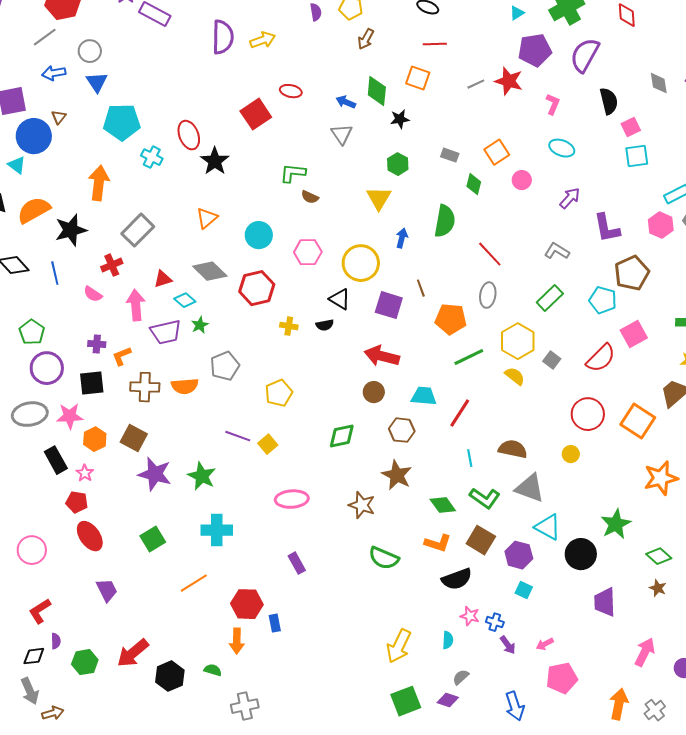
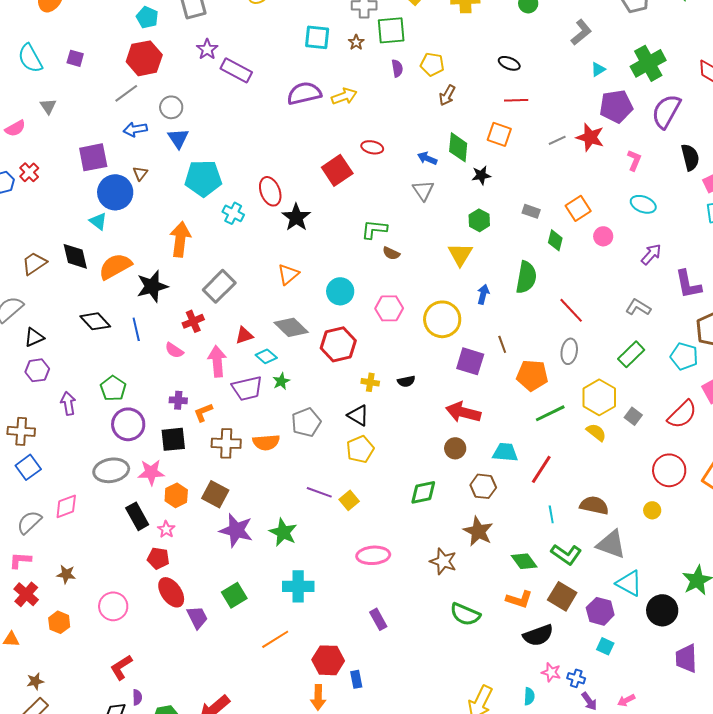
purple semicircle: (223, 37) -> (304, 93), turned -104
black triangle: (340, 299) -> (358, 415), moved
purple trapezoid: (107, 590) -> (197, 617), moved

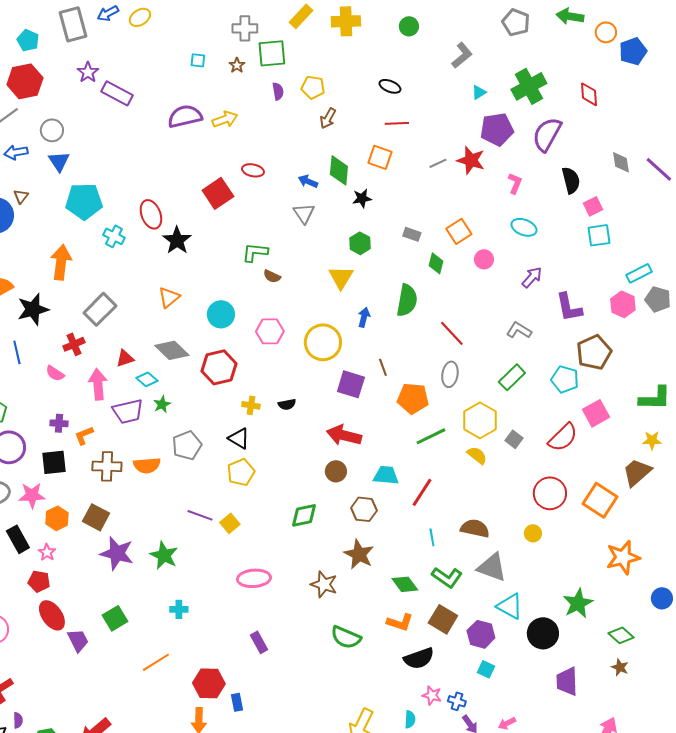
cyan square: (317, 37) -> (198, 60), size x0.6
cyan cross: (298, 586) -> (179, 609), size x0.6

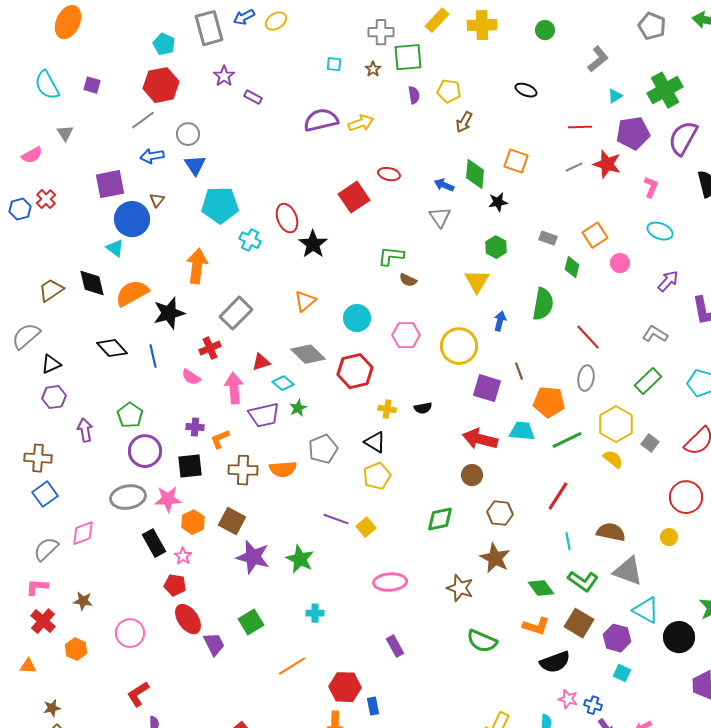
purple rectangle: (117, 93) -> (253, 97), size x0.6
red line: (397, 123) -> (580, 127), moved
cyan trapezoid: (386, 475) -> (522, 431), moved

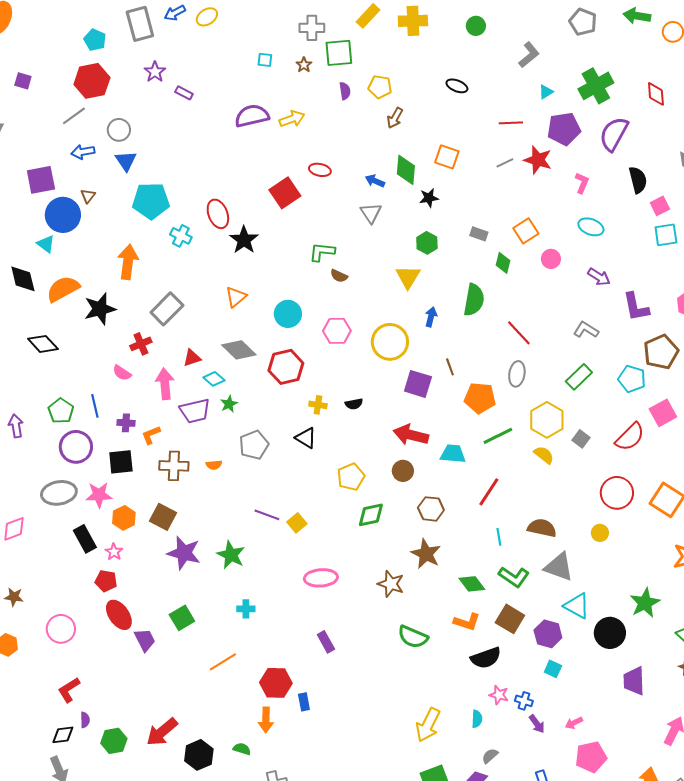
purple arrow: (668, 281) -> (599, 277), turned 80
blue line: (153, 356) -> (95, 406), moved
cyan trapezoid: (522, 431) -> (453, 454), moved
orange semicircle: (283, 469) -> (214, 465), size x0.6
yellow pentagon: (377, 476) -> (351, 477), moved

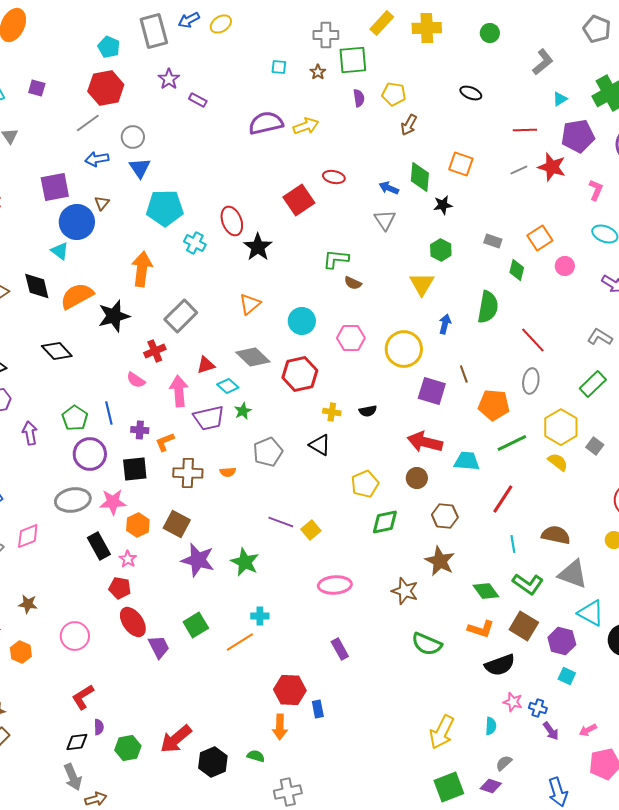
orange line: (223, 662) -> (240, 642), moved

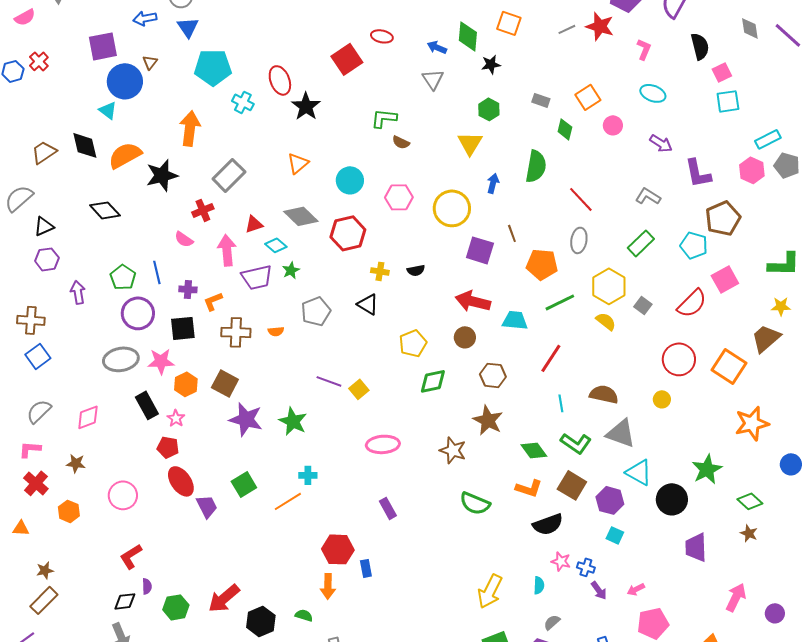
pink diamond: (28, 536) -> (88, 417), moved

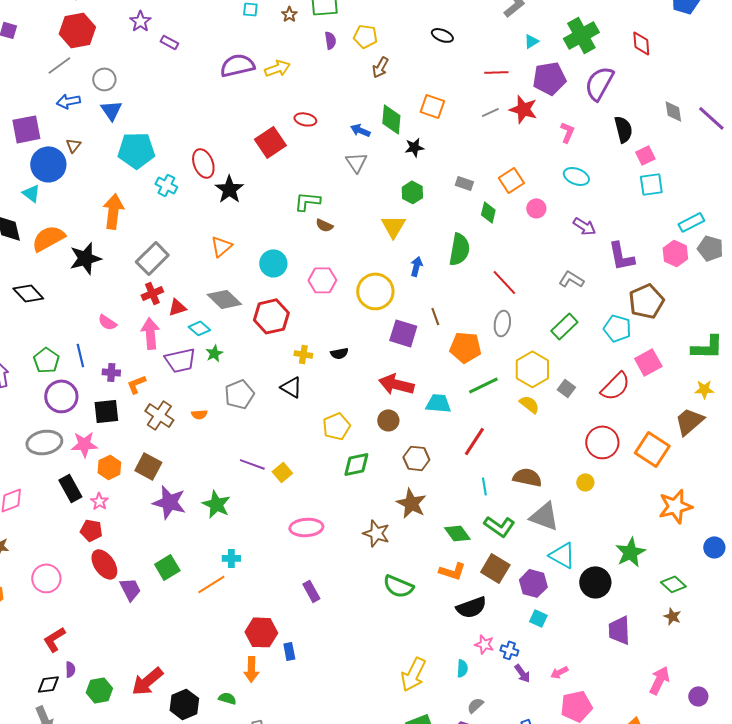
red cross: (203, 210) -> (152, 293), moved
brown cross: (236, 332) -> (159, 415), turned 32

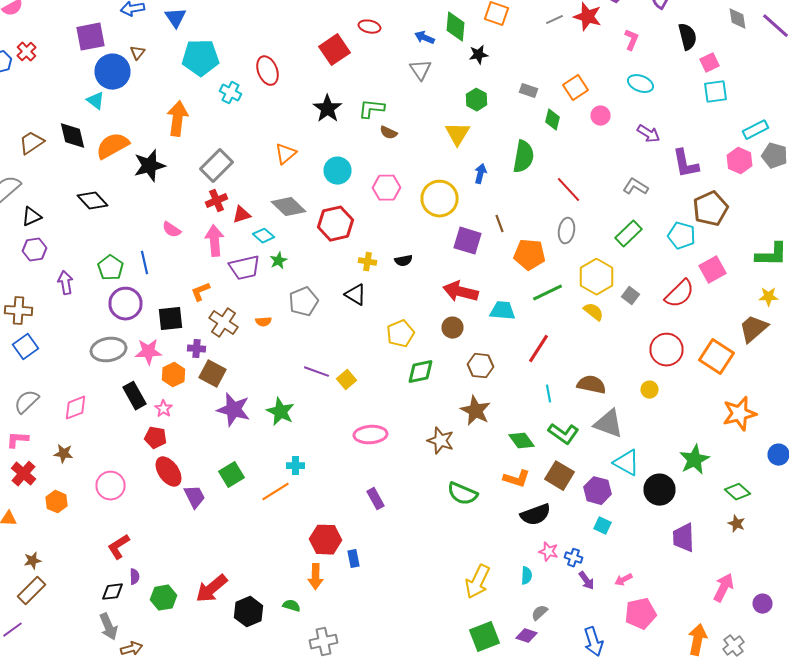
black star: (229, 189) -> (328, 109), moved
purple cross: (111, 372) -> (196, 349), moved

